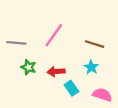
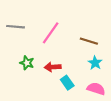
gray line: (16, 43) -> (16, 27), moved
cyan star: (91, 67) -> (95, 63), moved

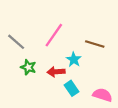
gray line: (16, 27) -> (16, 42), moved, turned 36
cyan star: (95, 63) -> (74, 60), moved

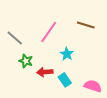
brown line: (95, 44) -> (86, 25), moved
red arrow: (56, 72) -> (45, 72), moved

